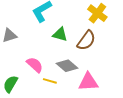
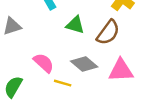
pink triangle: (88, 82) -> (121, 70), moved

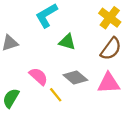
brown semicircle: (108, 32) -> (111, 49), moved
yellow line: (63, 83) -> (56, 95), turned 35

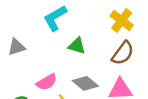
pink semicircle: (38, 76) -> (47, 82), turned 108

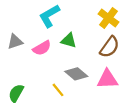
pink semicircle: (47, 82) -> (42, 48), moved

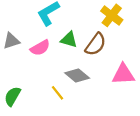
brown semicircle: (110, 47) -> (96, 44), moved
pink triangle: (107, 79) -> (123, 74), moved

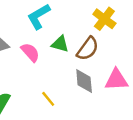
pink semicircle: (40, 48) -> (30, 52), turned -102
gray diamond: (77, 75) -> (84, 81), moved, turned 45

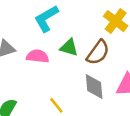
pink semicircle: (30, 52) -> (38, 56), turned -42

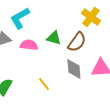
cyan L-shape: (46, 18) -> (20, 18), moved

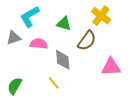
green triangle: (54, 38) -> (64, 24), moved
gray diamond: (74, 69) -> (63, 60), moved

